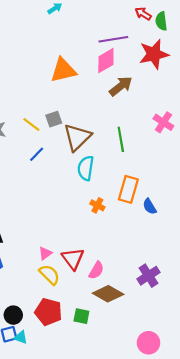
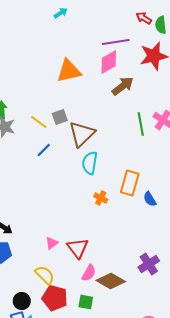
green line: (121, 139) -> (141, 124), moved
pink semicircle: (96, 270) -> (89, 273), moved
yellow semicircle: (49, 275) -> (45, 275), moved

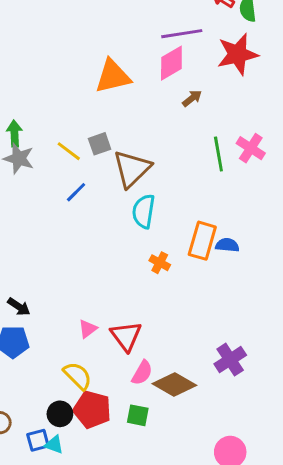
brown arrow: (123, 86) -> (192, 98), size x0.6
blue semicircle: (150, 199) -> (227, 245), moved, turned 126
black circle: (22, 301) -> (60, 414), moved

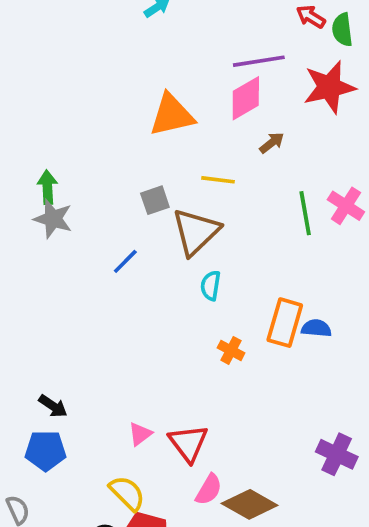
yellow line: (69, 151) -> (218, 180), moved, turned -30
cyan semicircle: (144, 211) -> (211, 286), size x0.7
purple cross: (230, 360) -> (337, 454), moved, turned -32

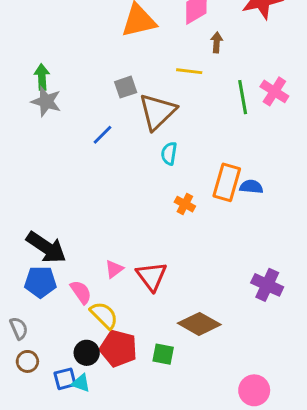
brown arrow: (272, 143) -> (217, 42), turned -48
yellow line: (218, 180) -> (189, 71), moved
black arrow: (53, 406) -> (46, 247), size x1.8
pink semicircle: (209, 490) -> (81, 292), moved, turned -65

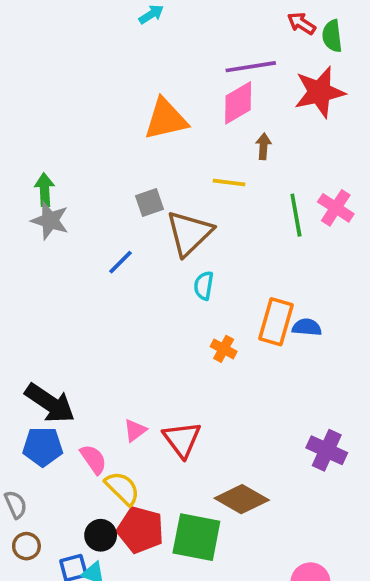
green square: (163, 354) -> (196, 537), size x1.8

